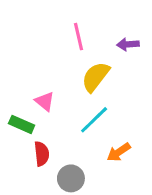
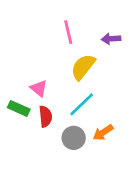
red semicircle: (42, 154) -> (46, 116), moved
gray circle: (71, 178) -> (74, 138), moved

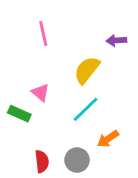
pink line: (68, 32) -> (43, 33), moved
red semicircle: (46, 116) -> (42, 161), moved
gray circle: (74, 138) -> (77, 160), moved

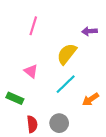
pink line: (43, 33) -> (33, 26), turned 30
green rectangle: (19, 114) -> (15, 98), moved
orange arrow: (108, 139) -> (91, 99), moved

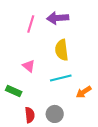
purple arrow: (89, 31) -> (58, 18), moved, size x1.5
yellow semicircle: (67, 54) -> (62, 50), turned -45
cyan line: (66, 84) -> (61, 78), turned 30

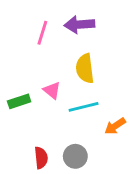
pink triangle: (29, 66) -> (52, 90), moved
green rectangle: (14, 91) -> (19, 101), moved, turned -42

